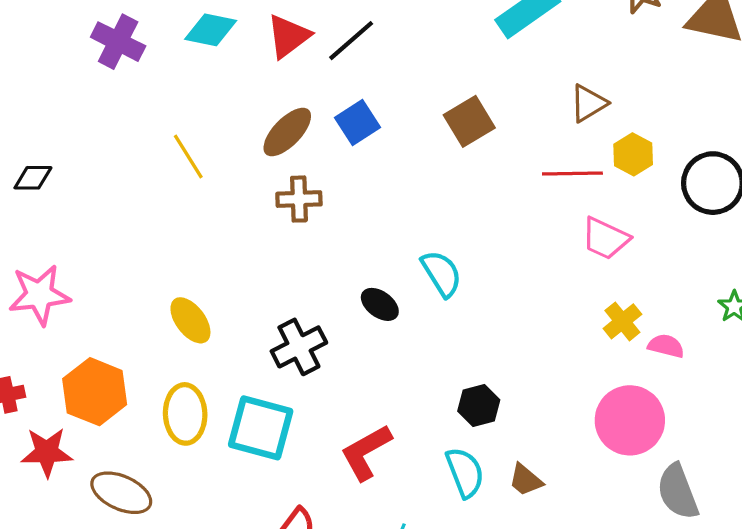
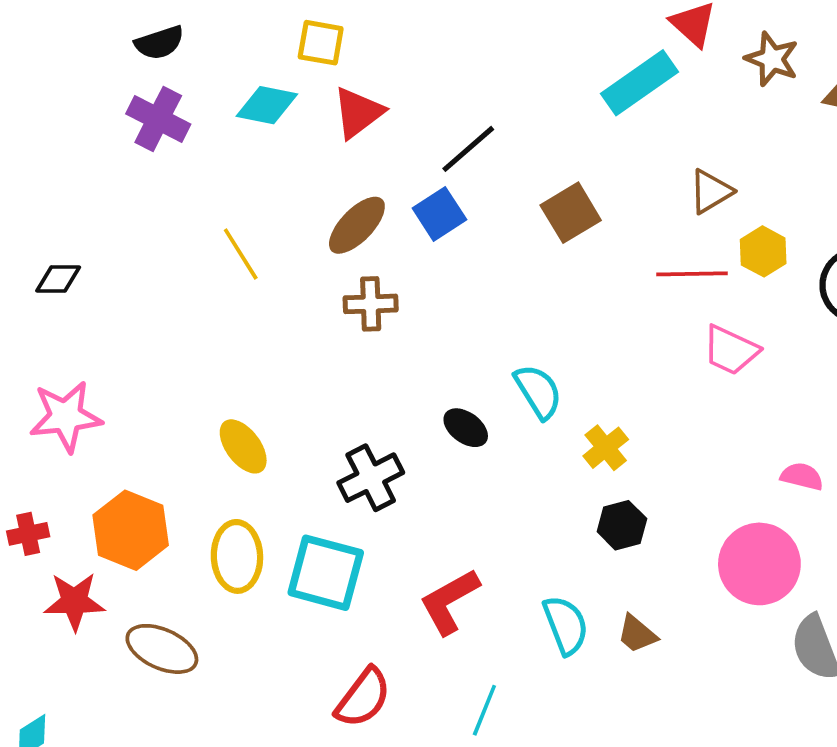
black line: (351, 41) -> (468, 149), moved
yellow cross: (622, 321) -> (606, 448), moved
black hexagon: (479, 405) -> (622, 525), moved

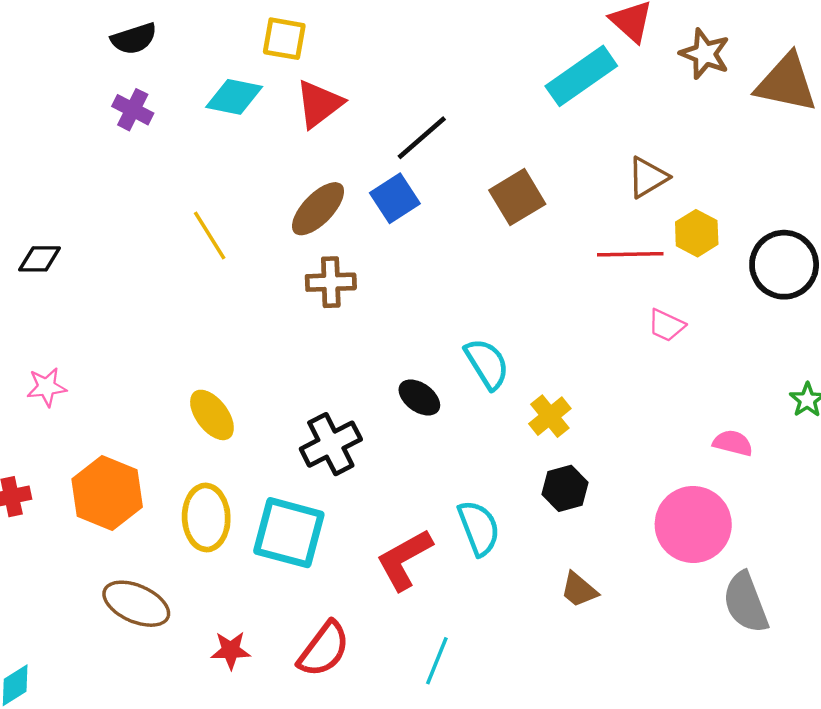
purple cross: (158, 119) -> (133, 110), size x0.7
pink trapezoid: (731, 350) -> (666, 325), size x0.7
pink star: (66, 416) -> (47, 387), size x0.6
red star: (74, 601) -> (231, 650), moved, size x0.7
cyan semicircle: (566, 625) -> (479, 528), moved

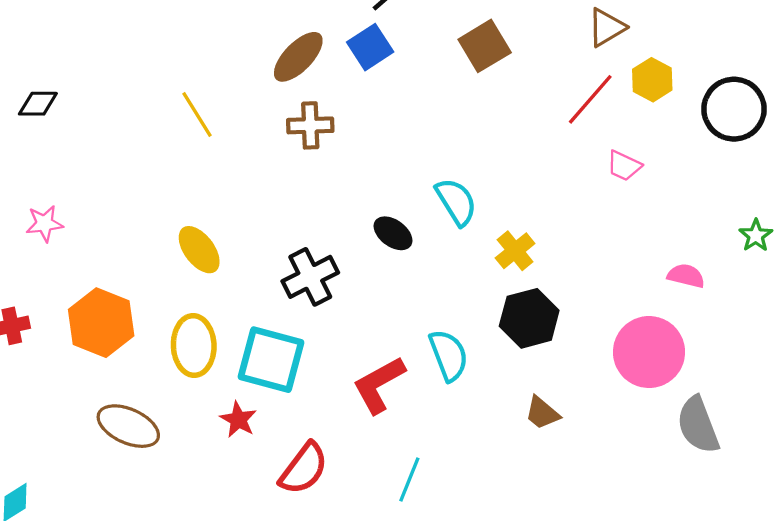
yellow line: (210, 236) -> (197, 115), moved
red line: (630, 254) -> (590, 99), turned -48
black hexagon: (565, 488) -> (529, 318), size x1.4
red star: (231, 650) -> (238, 420), moved, turned 30

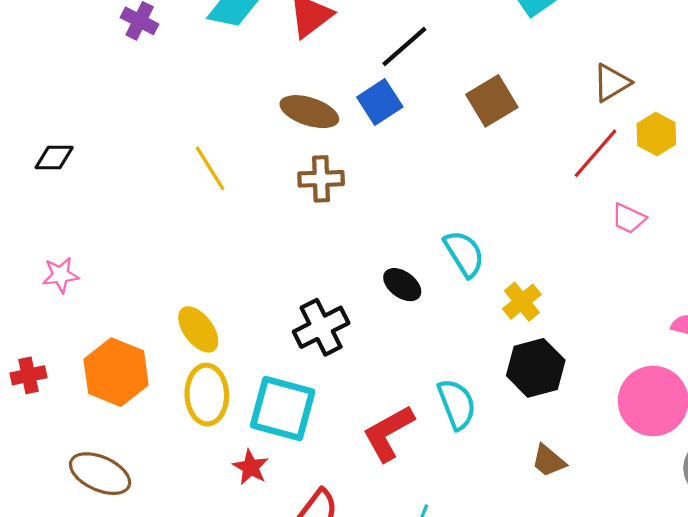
brown ellipse: (298, 57) -> (309, 112), turned 64
yellow ellipse: (199, 250) -> (198, 329), moved
brown ellipse: (128, 426) -> (100, 474), moved

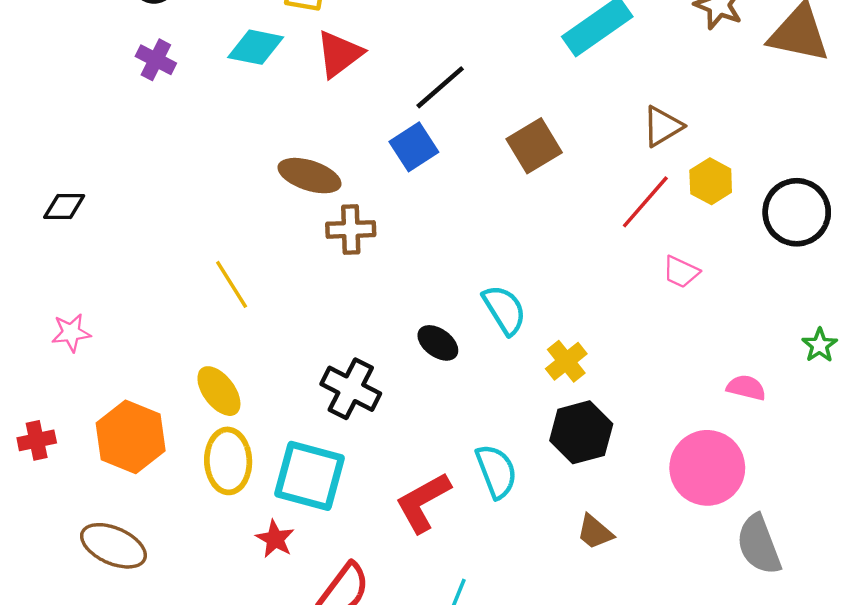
brown ellipse: (309, 112) -> (309, 176), moved
yellow line: (210, 168) -> (232, 284), moved
black cross: (321, 327) -> (351, 389), turned -36

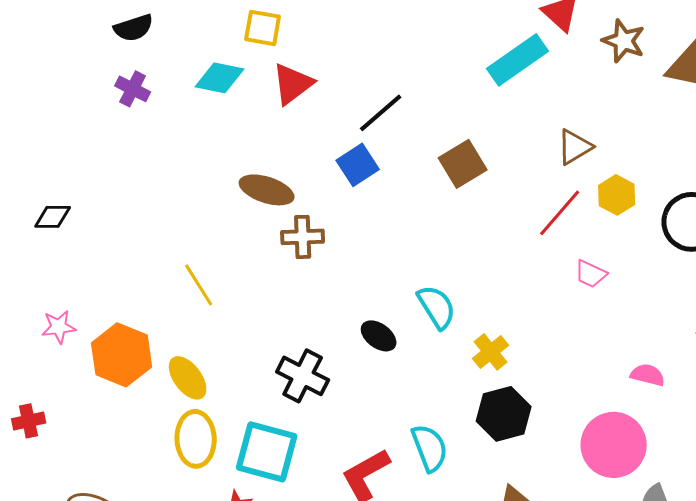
orange hexagon: (131, 437) -> (122, 355), moved

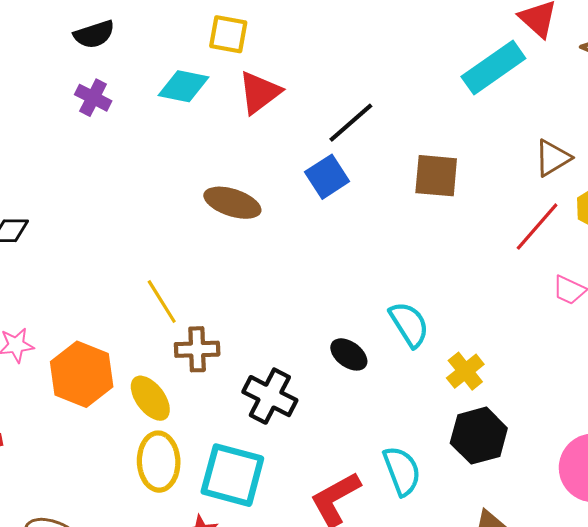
brown square: (463, 164) -> (436, 176), turned 36
brown cross: (303, 237) -> (197, 349), moved

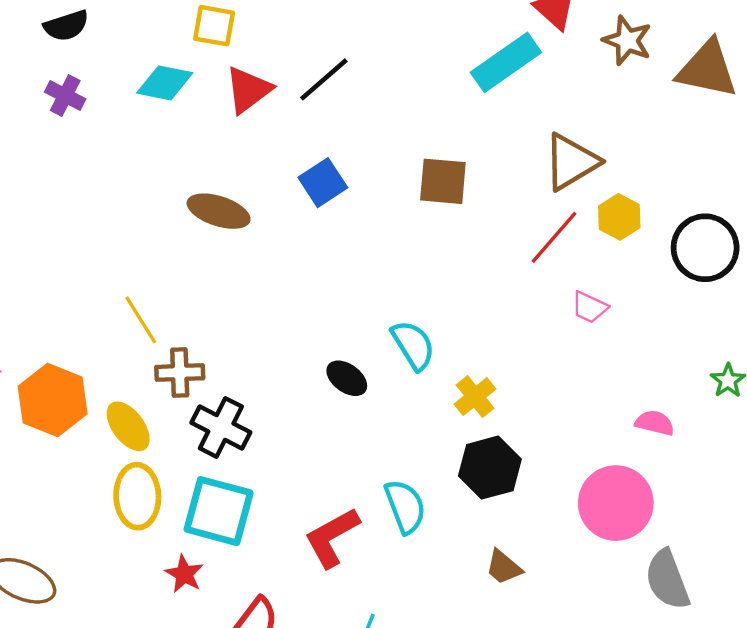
black line: (351, 123) -> (324, 79), moved
brown triangle: (553, 158) -> (571, 162), size x1.4
black cross: (270, 396) -> (221, 427), moved

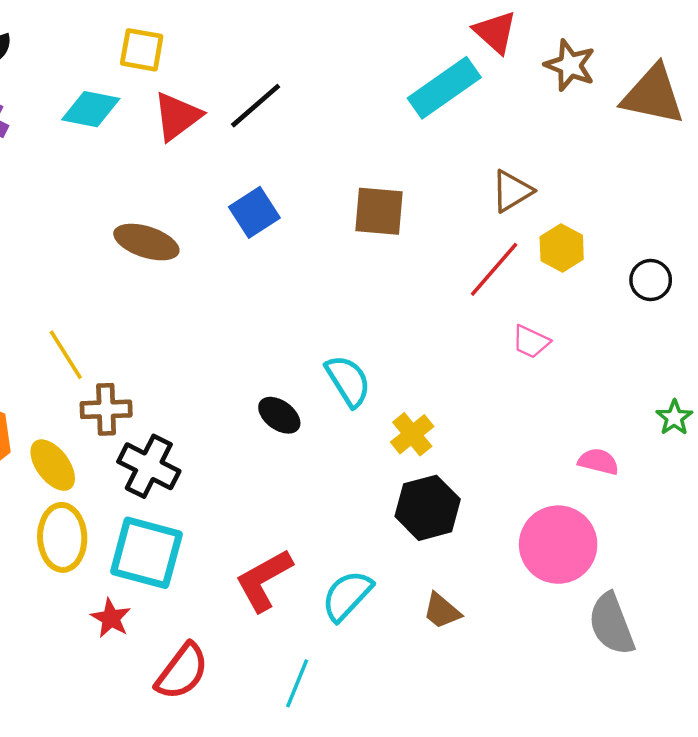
brown triangle: (571, 162) -> (512, 191), size x0.7
black circle: (705, 248) -> (651, 280), size x0.6
cyan semicircle: (405, 506) -> (347, 596), moved, turned -116

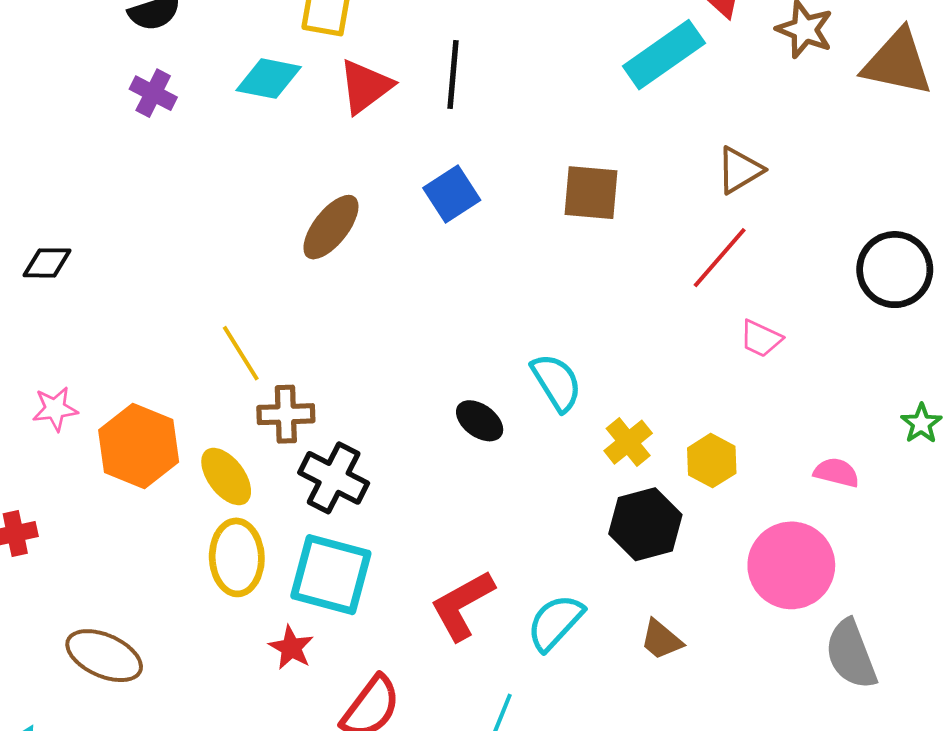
black line: (256, 106) -> (453, 75), turned -44
brown ellipse: (146, 242) -> (331, 227), turned -70
yellow hexagon: (562, 248) -> (712, 461), moved
black circle: (651, 280) -> (895, 270), size x1.6

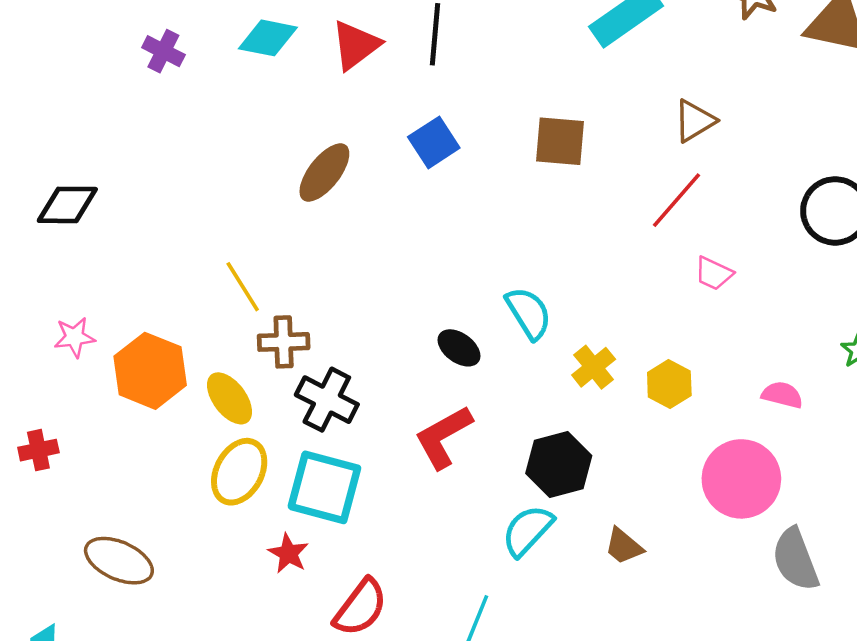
black diamond: (47, 263) -> (67, 205), size x1.4
black hexagon: (645, 524) -> (559, 464), moved
yellow ellipse: (237, 557) -> (239, 472), turned 30
red L-shape: (462, 605) -> (443, 437), moved

